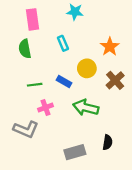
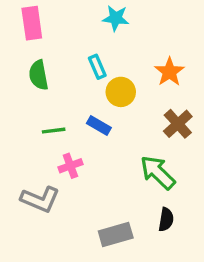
pink rectangle: (32, 19) -> (32, 23), moved
yellow circle: (87, 68) -> (121, 92), moved
green arrow: (86, 108) -> (158, 172), moved, turned 30

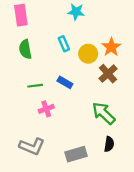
yellow circle: (121, 92) -> (88, 54), moved
brown cross: (178, 124) -> (108, 74), moved
gray L-shape: (40, 199) -> (32, 146), moved

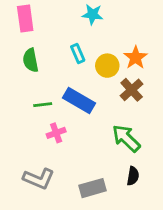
blue rectangle: (65, 82) -> (79, 101), size x1.6

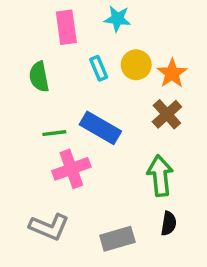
pink rectangle: (25, 18) -> (66, 27), moved
yellow circle: (107, 66) -> (136, 65), moved
pink cross: (56, 133) -> (71, 169), size x1.5
green arrow: (126, 138) -> (160, 176), turned 40

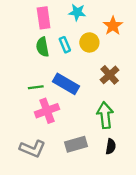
orange star: (172, 73) -> (113, 26), moved
green semicircle: (39, 77) -> (42, 47), moved
gray rectangle: (117, 239) -> (76, 144), moved

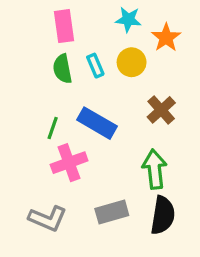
cyan star: (77, 12) -> (128, 19), moved
green line: (36, 87) -> (53, 128), turned -64
black semicircle: (111, 146) -> (163, 215), size x1.6

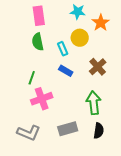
cyan rectangle: (95, 66) -> (63, 49), moved
blue rectangle: (97, 123) -> (66, 71), moved, size x0.6
black semicircle: (163, 215) -> (99, 131), size x0.7

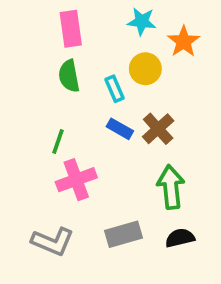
brown cross: (98, 67) -> (158, 129), moved
black semicircle: (99, 131) -> (180, 238), turned -112

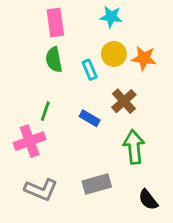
orange star: (184, 41) -> (144, 58), moved, turned -30
blue rectangle: (120, 129) -> (90, 118), moved
pink cross: (76, 180) -> (30, 141), moved
black semicircle: (180, 238) -> (148, 200), moved, turned -115

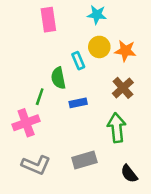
green semicircle: (54, 60) -> (58, 78), moved
brown cross: (124, 101) -> (123, 88), moved
blue rectangle: (90, 118) -> (78, 103), turned -42

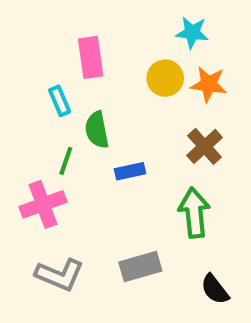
cyan star: (97, 15) -> (192, 33), moved
pink rectangle: (48, 20) -> (91, 57), moved
cyan rectangle: (78, 61) -> (60, 101), moved

